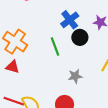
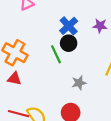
black circle: (80, 37) -> (69, 43), moved

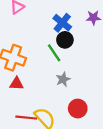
gray star: (79, 83) -> (63, 79), moved

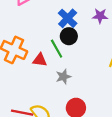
red triangle: (17, 84) -> (40, 60), moved

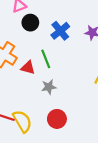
black circle: (69, 36) -> (30, 23), moved

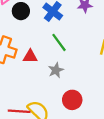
green line: (46, 59) -> (59, 42), moved

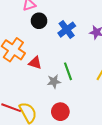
green line: (59, 42) -> (68, 71), moved

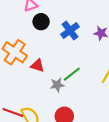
green line: (68, 71) -> (72, 74), turned 72

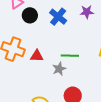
green line: (72, 74) -> (70, 56), turned 54

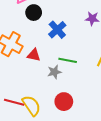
blue cross: (58, 17) -> (57, 30), moved

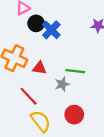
blue cross: (57, 30) -> (51, 30), moved
red line: (14, 102) -> (29, 96), moved, turned 36

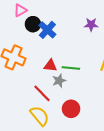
red triangle: (39, 68) -> (50, 66), moved
red line: (29, 96) -> (42, 93), moved

